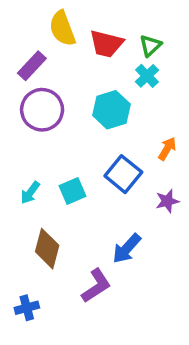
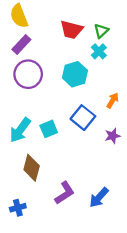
yellow semicircle: (62, 29) -> (19, 16), moved
cyan arrow: (30, 193) -> (20, 130), size x1.6
blue arrow: (127, 249) -> (99, 197), moved

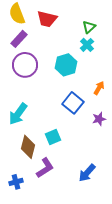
red trapezoid: (71, 30) -> (47, 19), moved
cyan square: (49, 129) -> (53, 137), moved
purple L-shape: (65, 193) -> (45, 168), moved

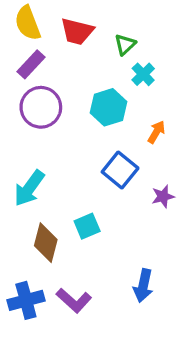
green triangle: (89, 27) -> (125, 45), moved
orange arrow: (99, 88) -> (156, 132), moved
purple L-shape: (45, 168) -> (74, 300), moved, turned 75
blue arrow: (87, 173) -> (143, 286), turned -30
blue cross: (16, 182) -> (26, 300), size x1.5

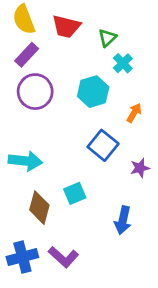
cyan arrow: (29, 188) -> (25, 161), turned -120
blue arrow: (143, 286) -> (123, 220), moved

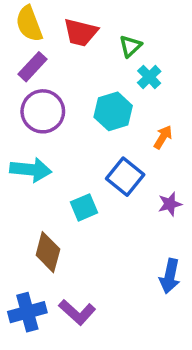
cyan arrow: (25, 161) -> (31, 170), moved
cyan square: (75, 193) -> (84, 207), moved
blue arrow: (123, 220) -> (170, 276), moved

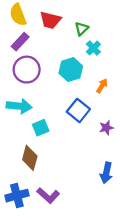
cyan square: (84, 207) -> (41, 128), moved

